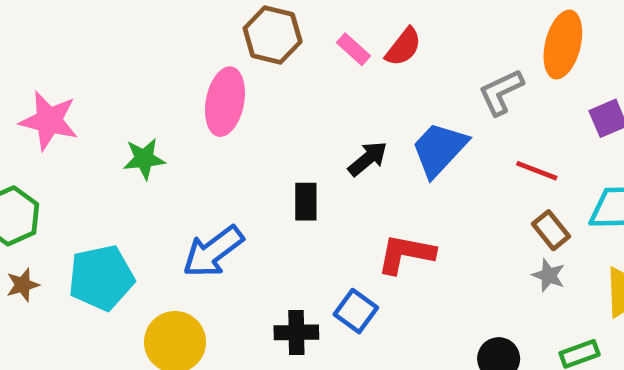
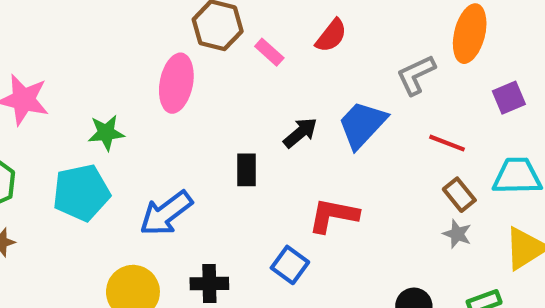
pink rectangle: (353, 49) -> (269, 52), moved
cyan pentagon: (101, 278) -> (81, 193), moved
black cross: (296, 332) -> (209, 284), moved

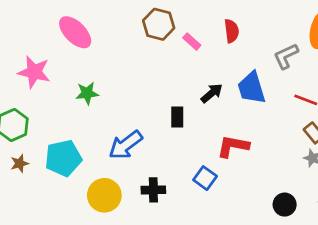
red semicircle: (331, 36) -> (232, 31), turned -45
pink ellipse: (176, 83) -> (75, 32), moved, turned -56
blue trapezoid: (362, 124) -> (251, 88), turned -60
cyan pentagon: (81, 193) -> (63, 158), moved

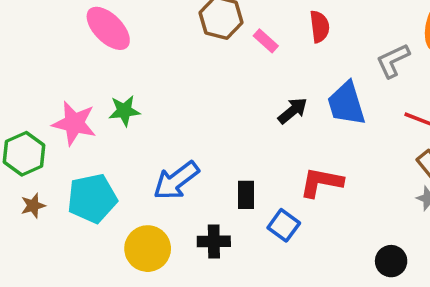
pink star: (34, 72) -> (74, 123), moved
black rectangle: (177, 117) -> (246, 195), moved

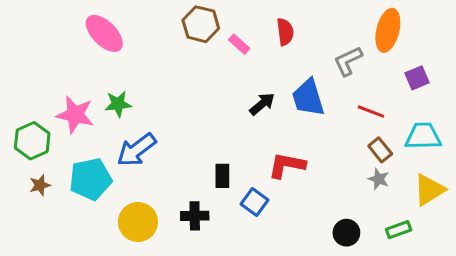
blue arrow: (176, 181) -> (136, 150), moved

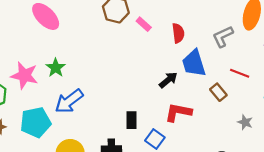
red semicircle: (285, 32) -> (178, 33), moved
green star: (118, 104) -> (56, 68), turned -30
black arrow: (262, 104) -> (168, 80), moved
brown rectangle: (380, 150) -> (218, 92), moved

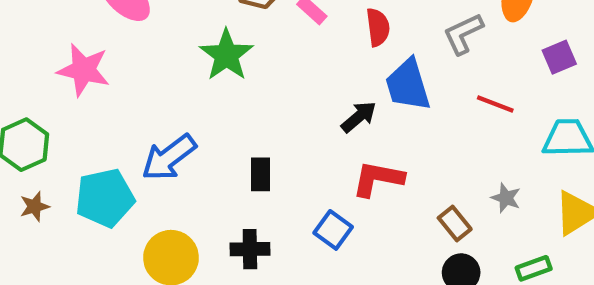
green star: (56, 68) -> (226, 55), moved, size x1.4
pink star: (24, 75) -> (84, 70), moved
brown rectangle: (218, 92) -> (455, 224), moved
black rectangle: (131, 120) -> (261, 174), moved

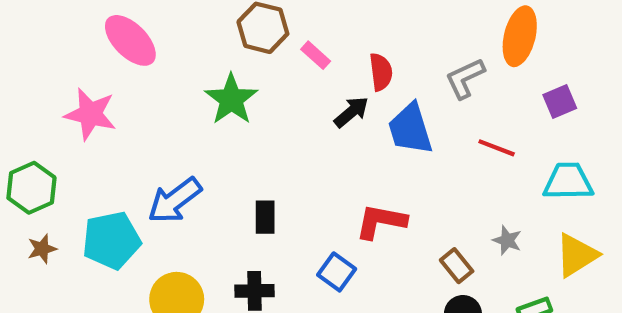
black arrow: (359, 117) -> (351, 112), moved

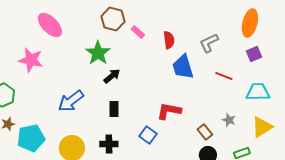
orange ellipse: (520, 36) -> (250, 23), moved
black arrow: (351, 112) -> (112, 76), moved
cyan pentagon: (111, 240) -> (31, 138), moved

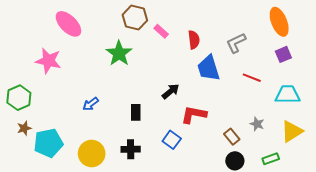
orange ellipse: (250, 23) -> (279, 22), turned -36
black arrow: (112, 76) -> (171, 91), moved
blue arrow: (71, 101) -> (91, 104), size x0.6

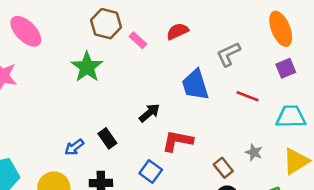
red semicircle: (194, 40) -> (177, 31), moved, turned -108
blue arrow: (91, 104) -> (74, 147), moved
black rectangle: (136, 112) -> (107, 138), turned -35

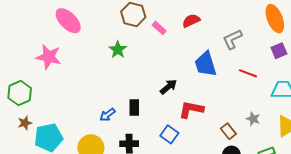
green star: (87, 67) -> (118, 50), size x0.7
black rectangle: (107, 138) -> (134, 107), turned 35

